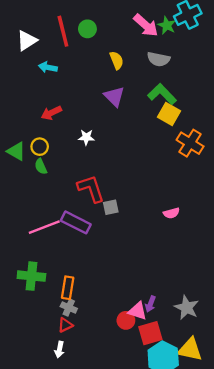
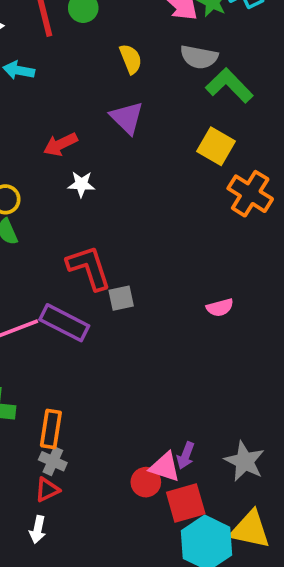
green L-shape: (162, 94) -> (229, 85), moved
red arrow: (51, 113) -> (60, 144), moved

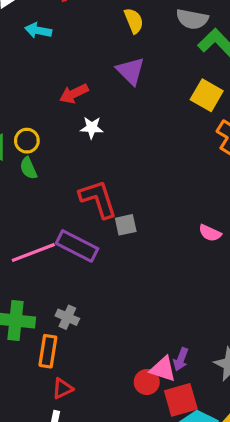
pink semicircle: (220, 308) -> (210, 233), turned 40
orange rectangle: (51, 429) -> (48, 351), moved
gray cross: (53, 461) -> (67, 317), moved

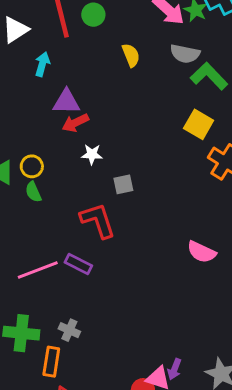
cyan arrow: (38, 30) -> (42, 64), turned 95
purple triangle: (131, 71) -> (66, 102), moved, turned -44
gray square: (126, 225) -> (123, 184), moved
pink semicircle: (210, 233) -> (202, 252), size x1.4
purple rectangle: (77, 246) -> (78, 264), size x0.7

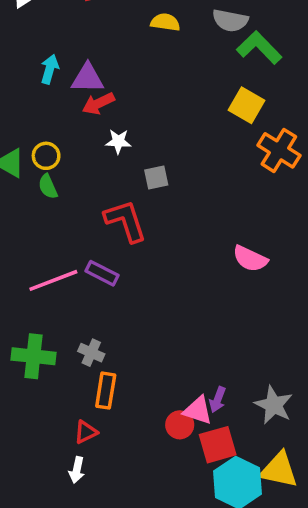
yellow semicircle: (131, 55) -> (165, 22), turned -60
cyan arrow: (42, 64) -> (50, 69), moved
orange rectangle: (51, 362) -> (106, 391), moved

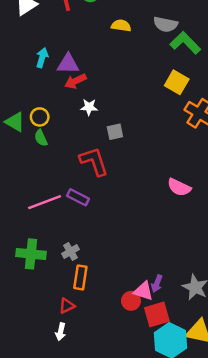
gray cross: (91, 353) -> (70, 251), turned 35

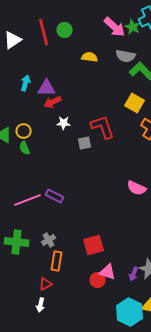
red L-shape: (94, 161) -> (103, 127), moved
purple arrow: (157, 284) -> (134, 274), moved
red square: (157, 314) -> (94, 245), moved

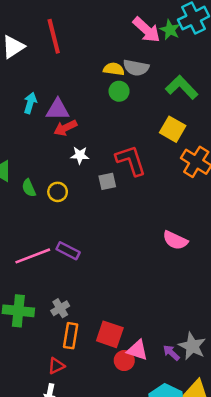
green circle: (65, 30) -> (119, 91), moved
gray semicircle: (126, 56) -> (136, 68), moved
yellow circle: (24, 131) -> (58, 192), moved
red square: (94, 245) -> (110, 334), moved, turned 35
purple arrow: (134, 274) -> (171, 353), turned 112

